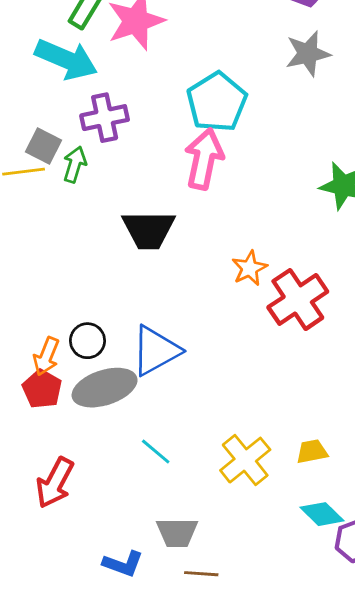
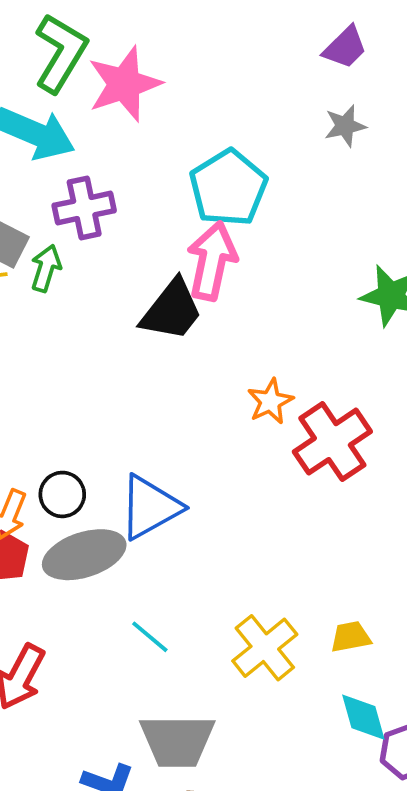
gray star: (308, 54) -> (345, 126), size x0.7
black trapezoid: (149, 230) -> (172, 310), moved, turned -52
cyan diamond: (322, 514) -> (363, 717), turned 30
gray trapezoid: (177, 533) -> (177, 741), size x1.4

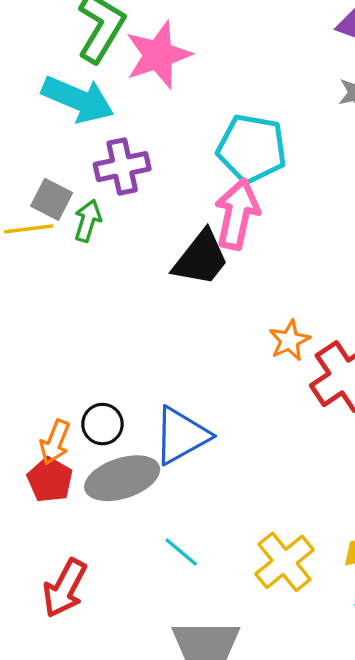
cyan pentagon: (228, 188) -> (252, 149), turned -30

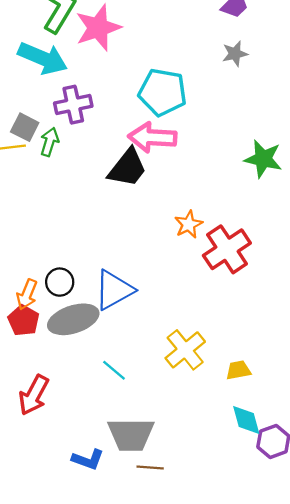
pink arrow: (237, 214) -> (152, 137), turned -99
yellow cross: (285, 562) -> (185, 350), moved

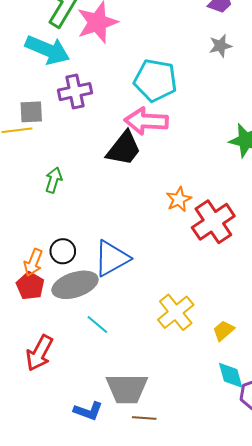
gray square: (25, 127) -> (31, 112), turned -30
green arrow: (50, 142) -> (54, 180), moved
cyan line: (114, 370) -> (97, 324), moved
yellow trapezoid: (238, 370) -> (223, 331), turned -30

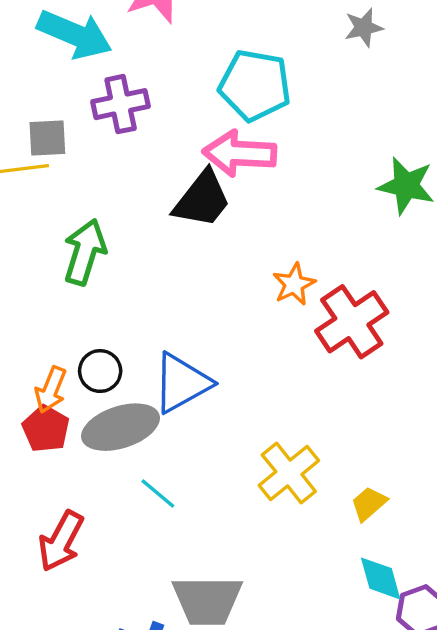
green arrow: (54, 180) -> (85, 252), size x1.5

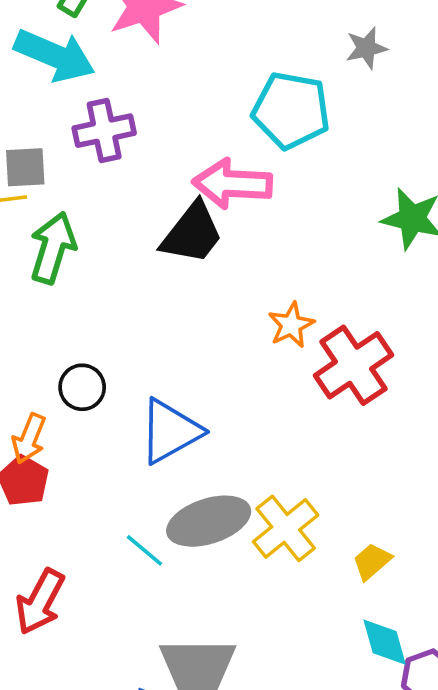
cyan pentagon: (255, 85) -> (291, 110), moved
green arrow: (85, 252) -> (53, 248), moved
black circle: (100, 371) -> (82, 387), moved
gray ellipse: (121, 427) -> (209, 521), moved

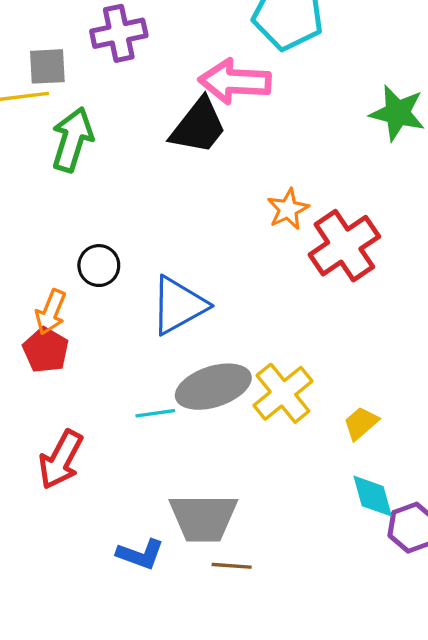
cyan line: (144, 550) -> (155, 413), turned -48

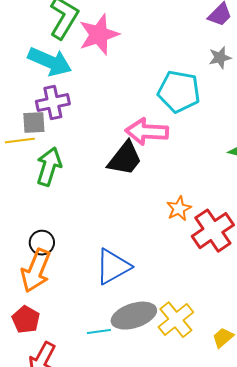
purple cross: (119, 33) -> (53, 103), moved
black circle: (99, 266) -> (42, 243), moved
orange arrow: (51, 312) -> (36, 271), size x1.6
red pentagon: (46, 350) -> (26, 320), moved

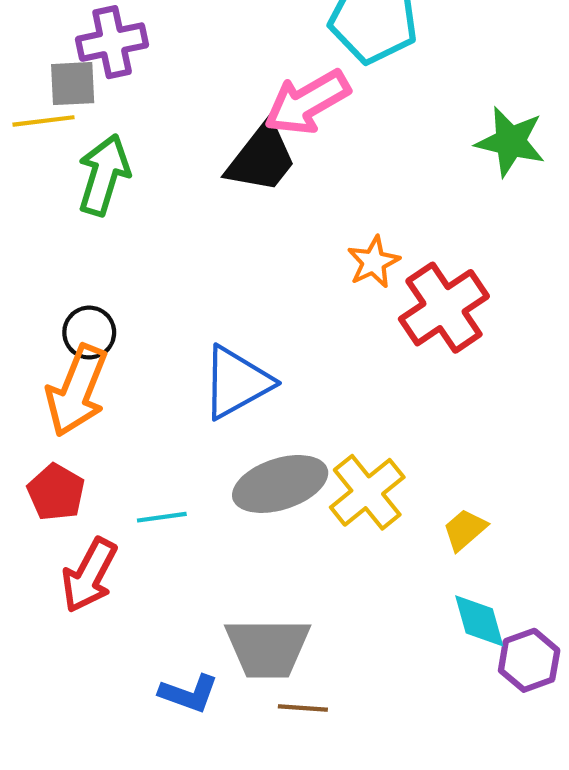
pink arrow: (147, 132) -> (307, 102), turned -33
cyan line: (99, 332) -> (162, 517), moved

